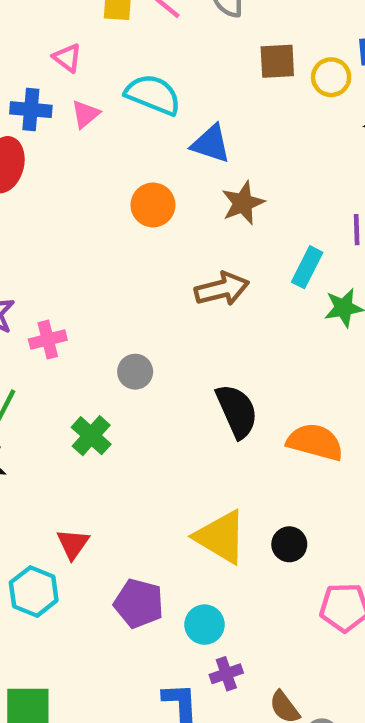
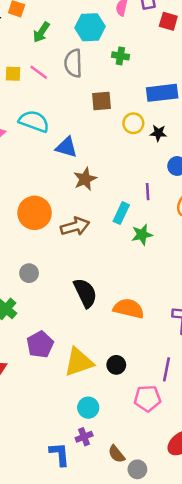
yellow circle: (331, 77) -> (133, 123), moved
orange circle: (153, 205) -> (35, 213), moved, size x1.4
yellow triangle: (221, 537) -> (79, 362), turned -48
purple pentagon: (139, 603) -> (40, 344), moved, turned 30
cyan circle: (205, 625) -> (88, 408), moved

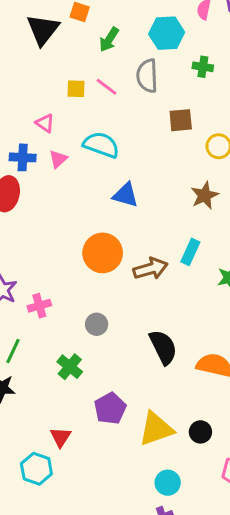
blue triangle: (66, 147) -> (125, 195), moved
brown star: (85, 179) -> (205, 195), moved
cyan rectangle: (121, 213) -> (190, 252), moved

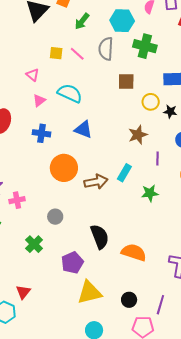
green cross: (203, 67) -> (145, 46), size x1.6
blue cross: (23, 157) -> (42, 133), moved
purple pentagon: (110, 408) -> (72, 263), moved
black circle: (200, 432) -> (129, 300), moved

